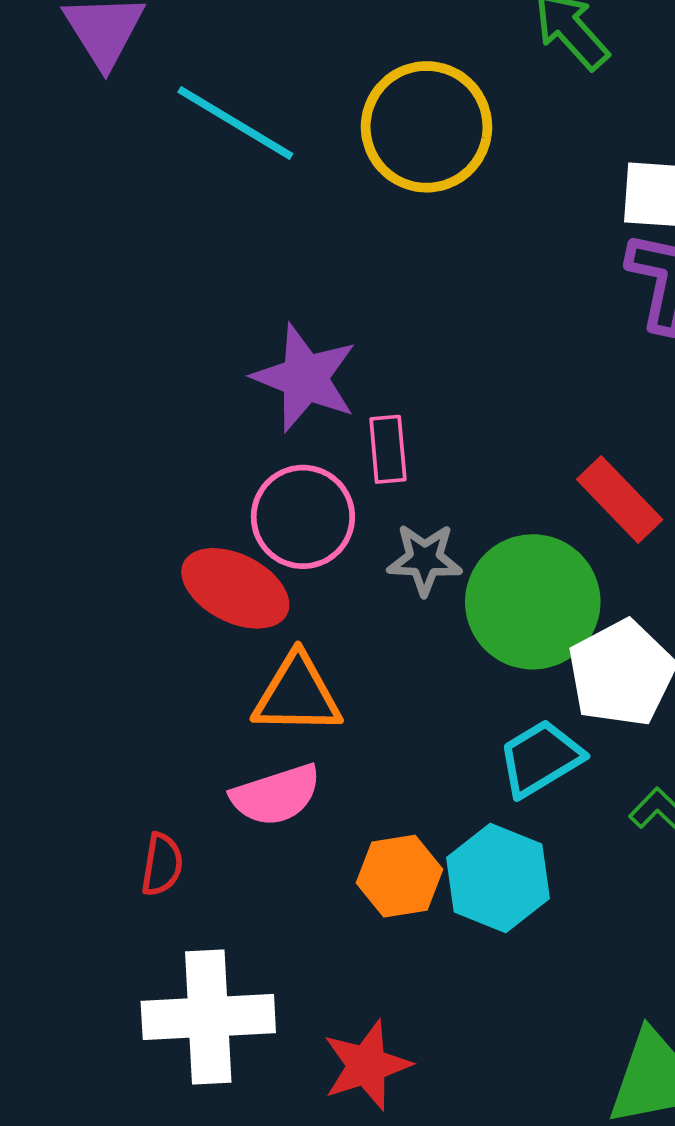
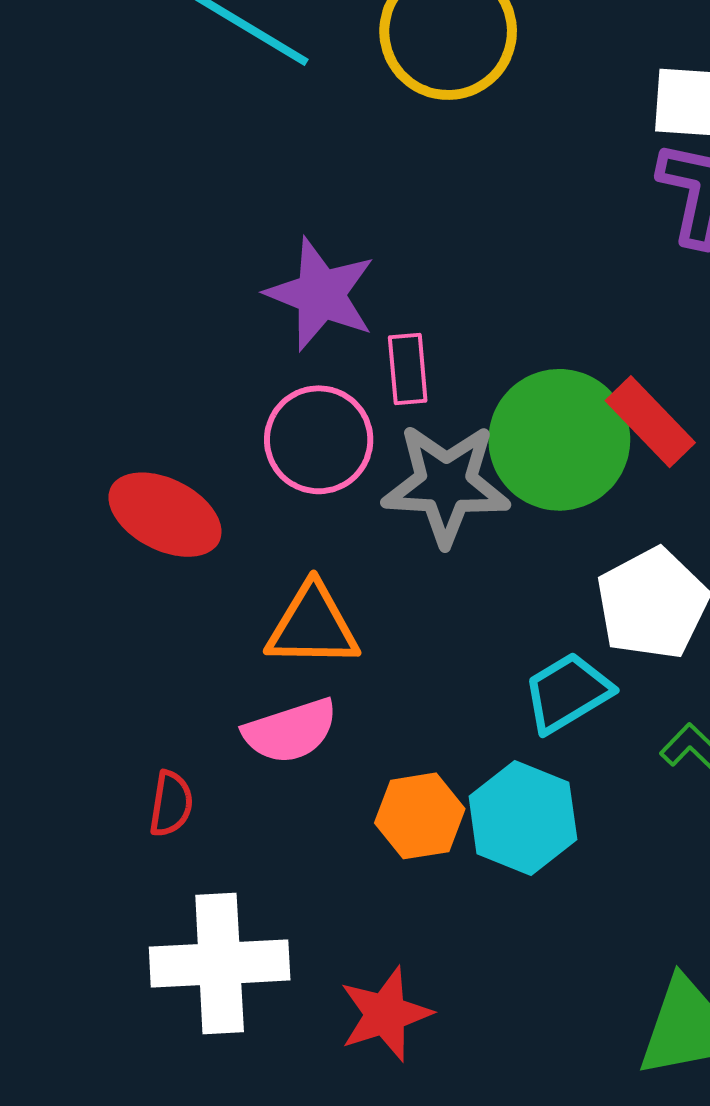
gray star: (425, 559) -> (446, 484), size x1.6
red ellipse: (235, 588) -> (165, 515), moved
green circle: (533, 602) -> (559, 440), moved

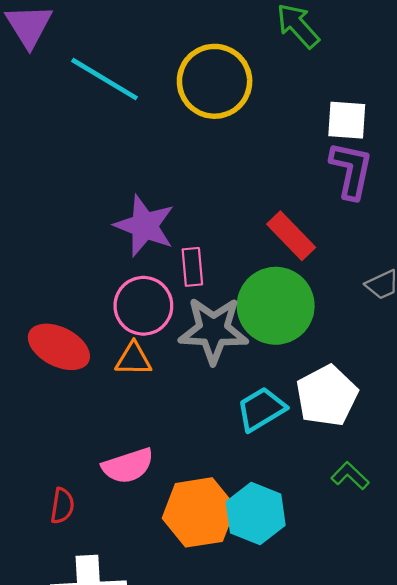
red rectangle: (650, 422) -> (291, 236), moved
orange triangle: (313, 626) -> (133, 359), moved, size x0.7
cyan trapezoid: (567, 693) -> (261, 409), moved
orange hexagon: (420, 816) -> (199, 512), size x1.5

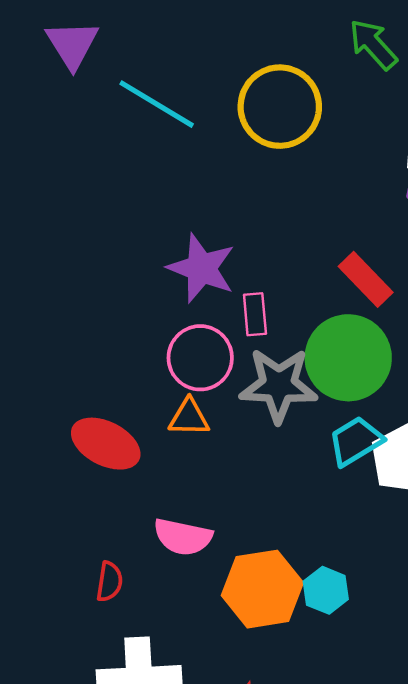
red ellipse: (59, 347) -> (106, 444), moved
cyan trapezoid: (261, 409) -> (356, 441), moved
pink semicircle: (128, 466) -> (183, 537), turned 30
cyan hexagon: (256, 514) -> (326, 590), size x0.7

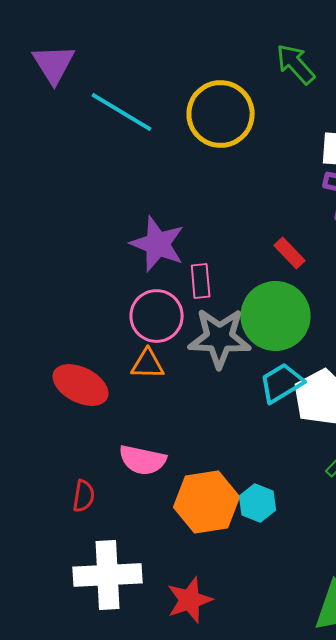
red rectangle: (366, 279) -> (290, 253), size x0.7

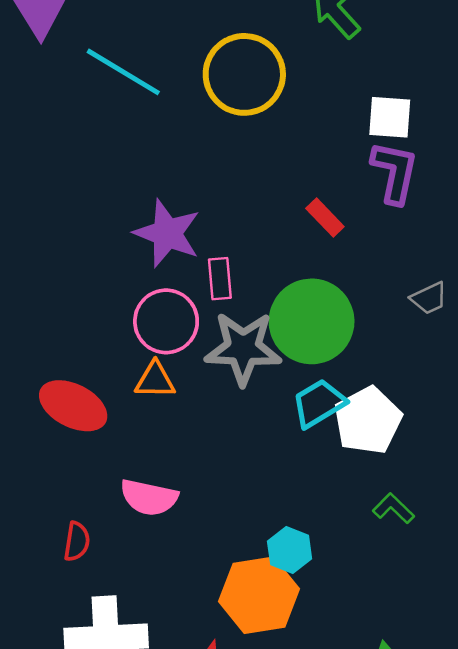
red rectangle: (290, 253) -> (325, 217), moved
orange hexagon: (207, 502) -> (259, 595), moved

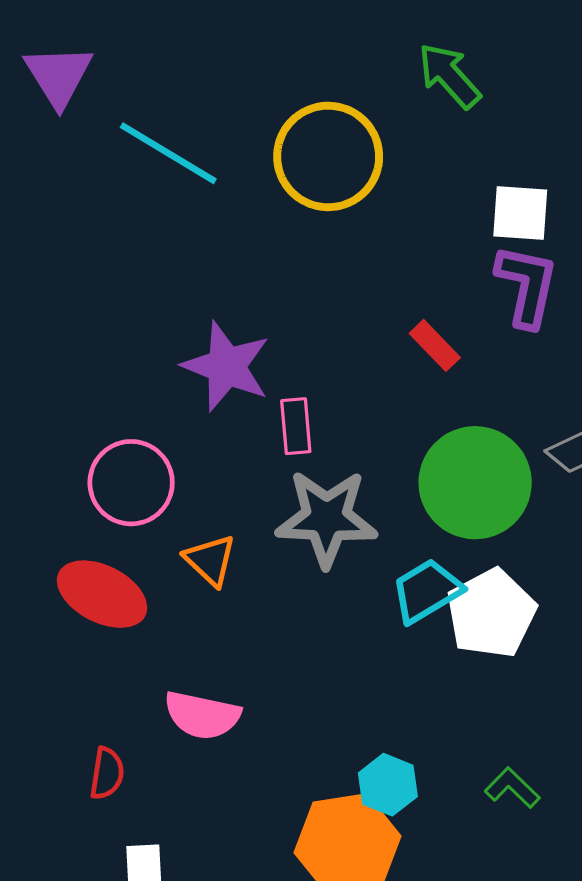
pink circle: (166, 321) -> (131, 483), moved
green circle: (312, 321) -> (475, 483), moved
orange triangle: (155, 380) -> (210, 560), turned 42
green L-shape: (393, 508) -> (512, 788), moved

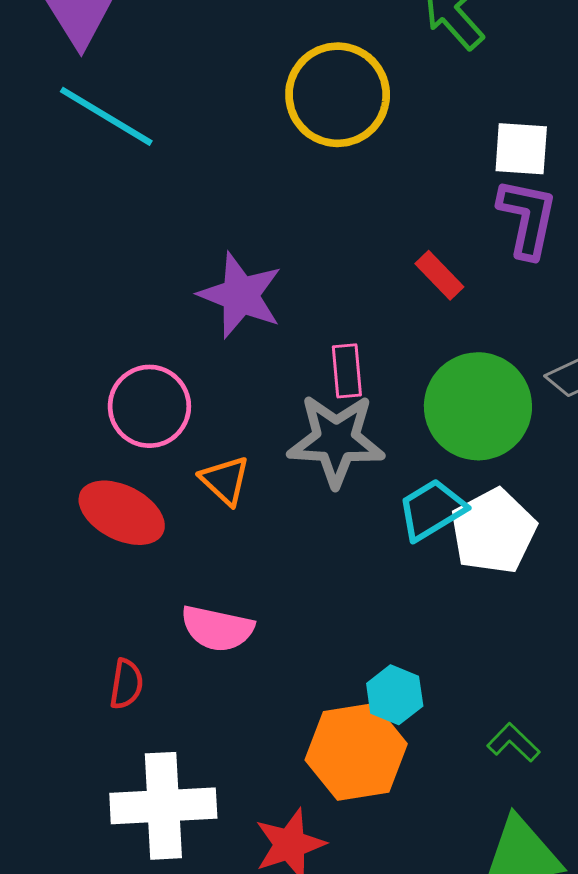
cyan line: (168, 153) -> (106, 116), moved
pink rectangle: (296, 426) -> (347, 371), moved
green L-shape: (512, 788) -> (513, 743), moved

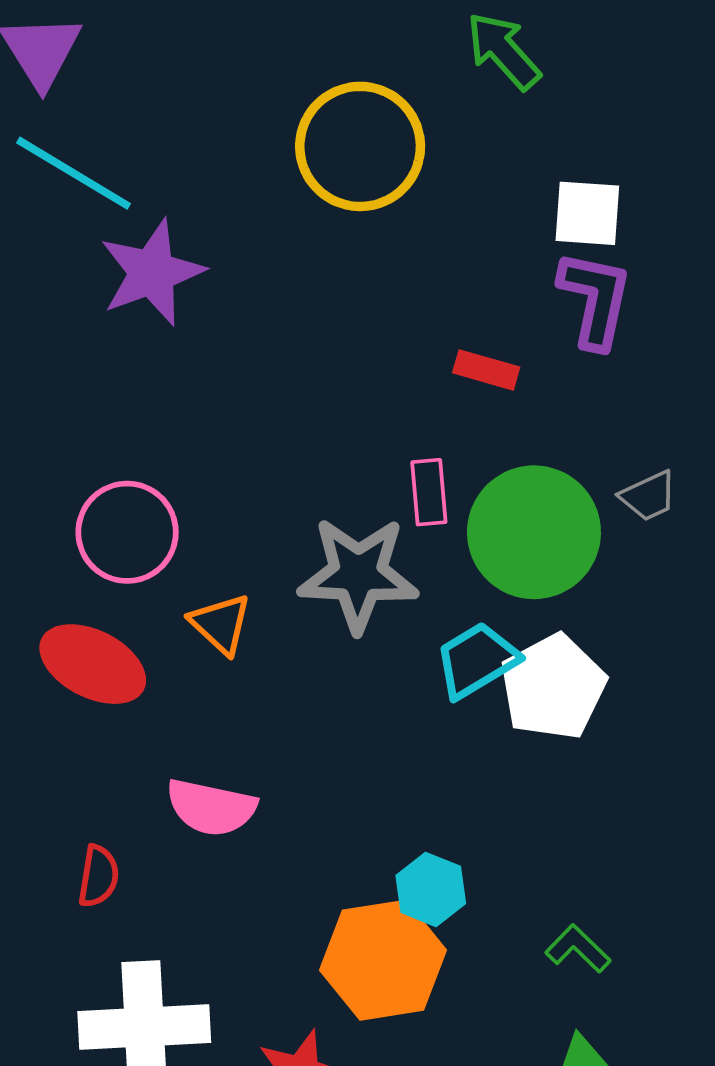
red rectangle: (439, 275) -> (486, 370), turned -30
purple star: (240, 295) -> (152, 273), moved, turned 30
pink rectangle: (347, 371) -> (429, 492), moved

